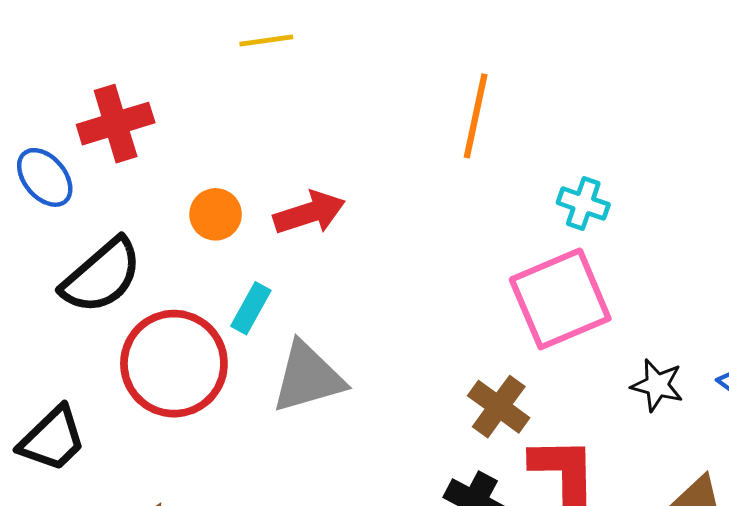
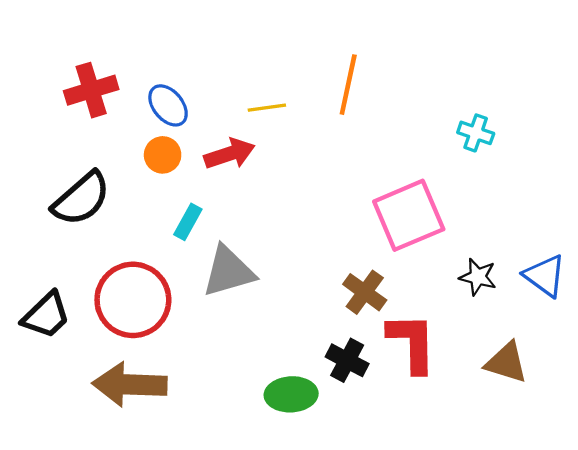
yellow line: (266, 40) -> (267, 108), moved
blue ellipse: (45, 177) -> (168, 105), moved
cyan cross: (583, 204) -> (476, 133), moved
red circle: (174, 364) -> (133, 300), moved

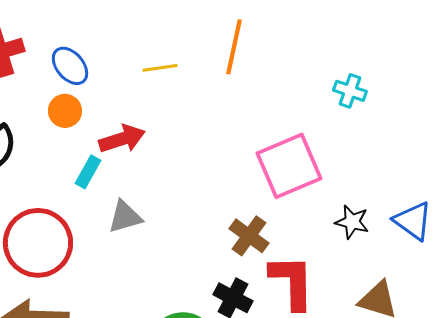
red arrow: (230, 154) -> (122, 139), moved
gray triangle: (228, 271) -> (125, 217), size x0.7

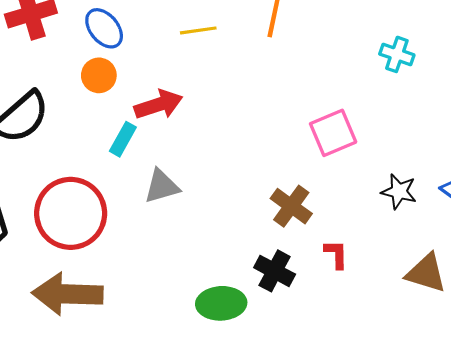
pink square: (289, 166) -> (333, 133), size x0.7
red L-shape: (292, 282) -> (336, 254), size x0.5

